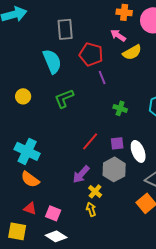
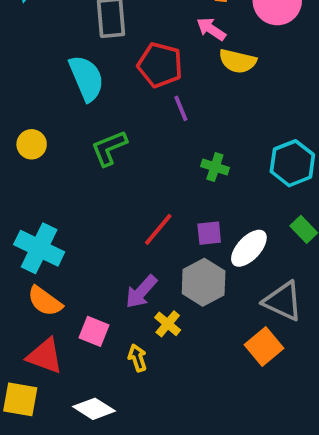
yellow semicircle: (132, 52) -> (238, 61), turned 42
white ellipse: (138, 151) -> (249, 248), turned 65
red triangle: (30, 208) -> (45, 356), size x1.5
yellow arrow: (91, 209) -> (137, 358), moved
pink square: (53, 213) -> (94, 331), moved

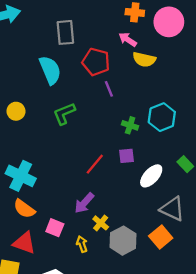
cyan hexagon: (292, 163) -> (162, 117), moved
purple square: (209, 233) -> (127, 156), moved
gray hexagon: (204, 282) -> (123, 241), moved

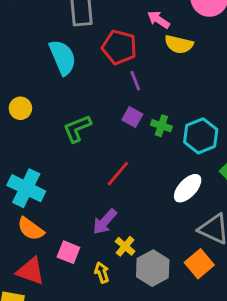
green L-shape: (64, 114) -> (77, 129), moved
cyan hexagon: (162, 117) -> (201, 136), moved
purple square: (127, 156) -> (132, 117), moved, turned 35

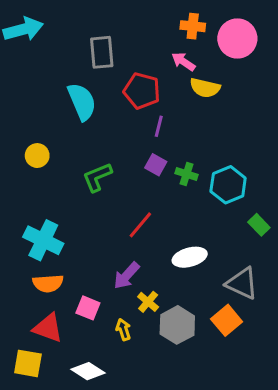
purple line: (135, 81) -> (159, 126), turned 36
white ellipse: (188, 188) -> (190, 257), moved, turned 32
orange semicircle: (31, 229) -> (48, 283), turned -40

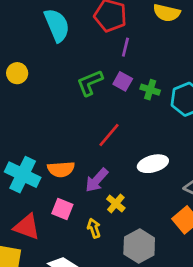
green L-shape: (97, 177) -> (90, 83), moved
cyan cross: (43, 240) -> (23, 175), moved
orange semicircle: (48, 283) -> (61, 169), moved
gray hexagon: (177, 325) -> (139, 246), moved

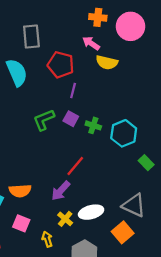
red line: (109, 135) -> (75, 166), moved
white ellipse: (153, 164) -> (91, 212), moved
purple arrow: (97, 180) -> (61, 191), moved

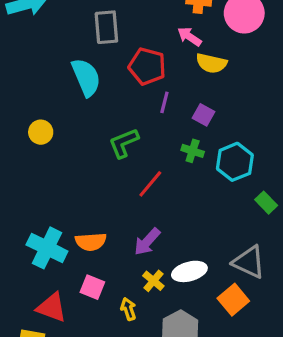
purple square: (71, 119) -> (204, 115), moved
red line: (75, 166) -> (150, 184), moved

